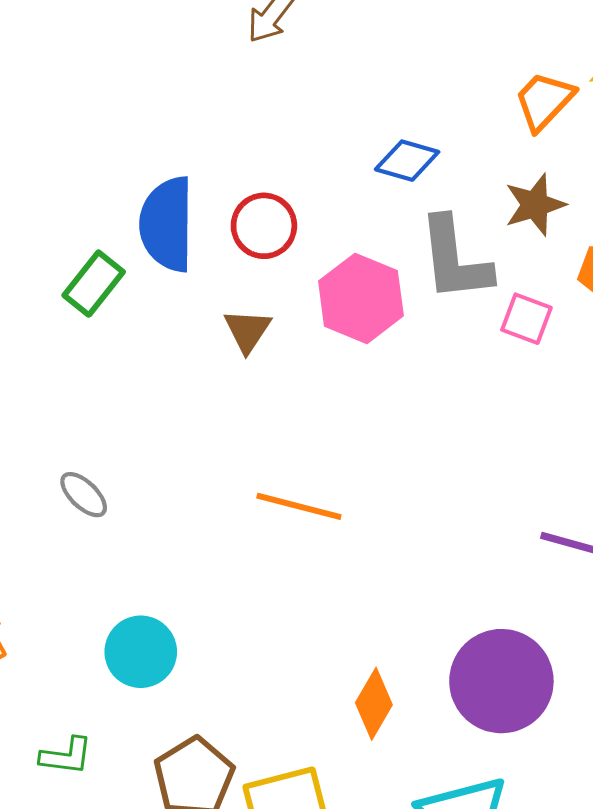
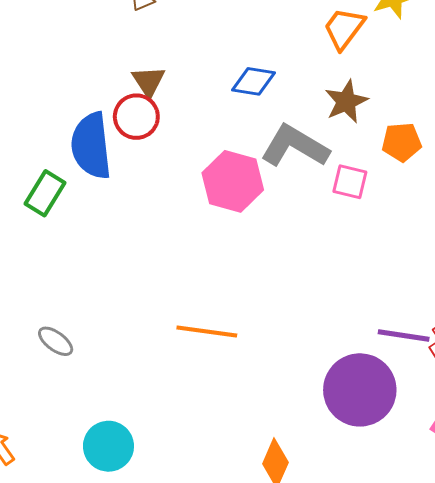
red circle: (264, 226) -> (136, 117), moved
gray L-shape: (455, 259) -> (295, 146), turned 134
brown triangle: (247, 331) -> (149, 81), moved
purple circle: (501, 681) -> (360, 390), moved

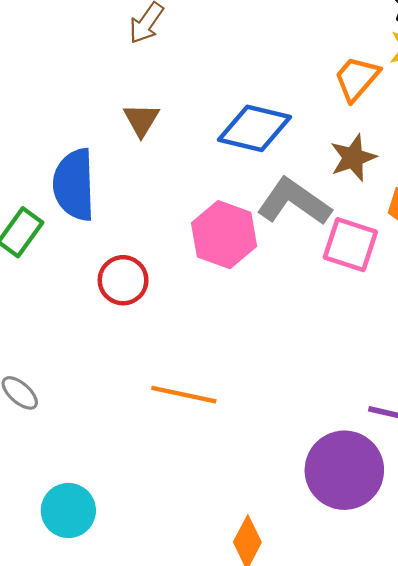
blue diamond: (253, 81) -> (255, 128), size x1.5
red circle: (136, 117) -> (123, 280), moved
pink square: (350, 182) -> (350, 245), size x1.4

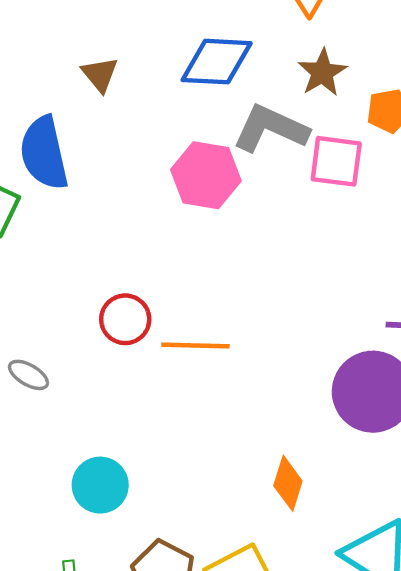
red circle: (123, 280) -> (125, 319), moved

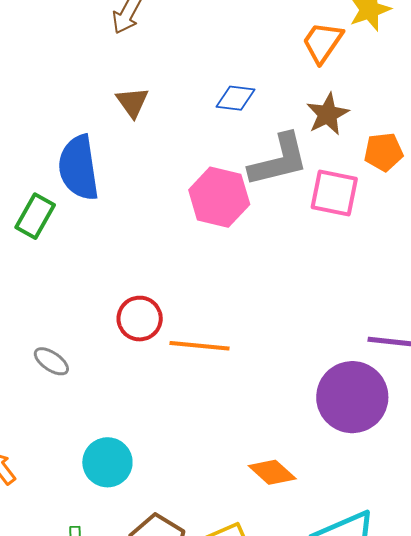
blue diamond: (217, 62) -> (236, 98), size x0.6
gray L-shape: (271, 129) -> (279, 160), turned 138
orange diamond: (288, 483) -> (272, 472), turned -69

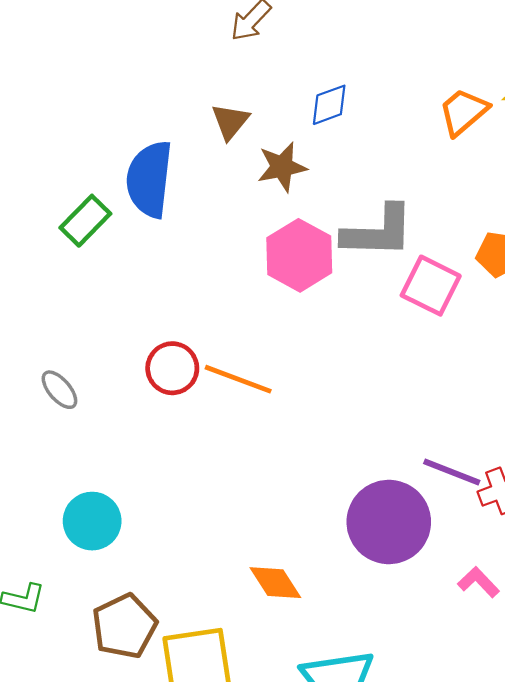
blue diamond: (236, 98) -> (329, 105), moved, turned -42
brown star: (328, 114) -> (282, 167), moved
orange line: (200, 346) -> (238, 379), moved

